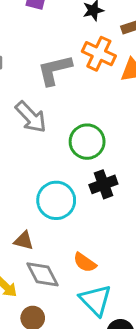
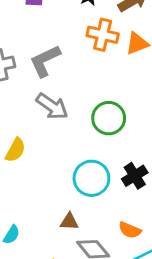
gray L-shape: (55, 70) -> (45, 61), moved
black cross: (103, 184) -> (135, 176), moved

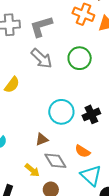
green circle: (109, 118) -> (80, 58), moved
brown triangle: (69, 222) -> (42, 139), turned -32

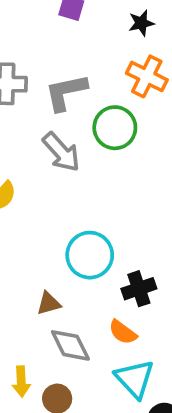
green circle: (80, 58) -> (115, 128), moved
black cross: (91, 114) -> (139, 289), moved
yellow arrow: (32, 170) -> (21, 382), moved, turned 42

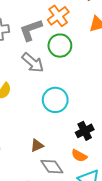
orange cross: (147, 76) -> (58, 16), moved, turned 35
cyan circle: (90, 255) -> (55, 100), moved

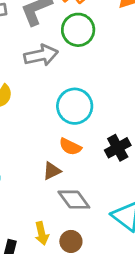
gray arrow: (33, 63) -> (41, 55), turned -50
orange semicircle: (79, 156) -> (70, 147), moved

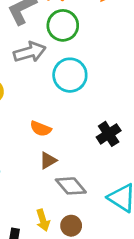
cyan circle: (75, 106) -> (70, 75), moved
orange semicircle: (70, 147) -> (41, 129), moved

